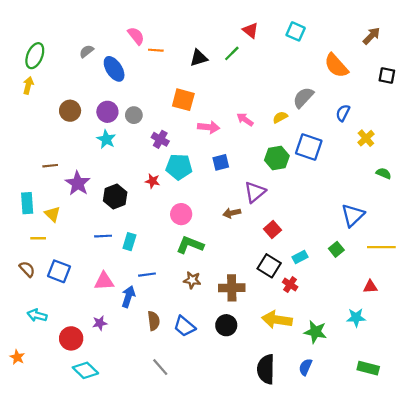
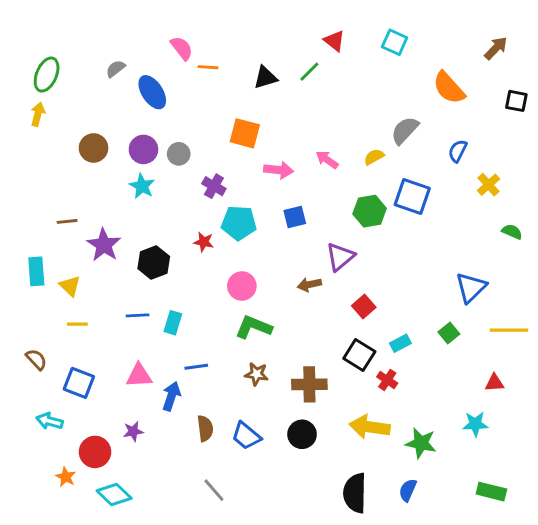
yellow line: (38, 238) -> (77, 324), moved
blue square: (59, 271) -> (79, 383), moved
orange star: (17, 357) -> (66, 477), moved

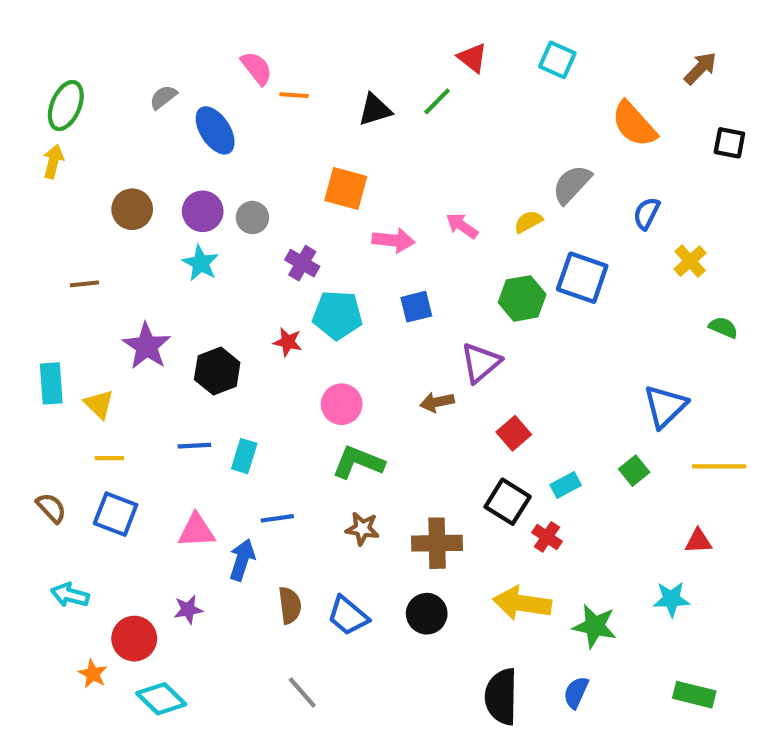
brown line: (67, 221) -> (84, 284), moved
blue square: (79, 383) -> (116, 514), moved

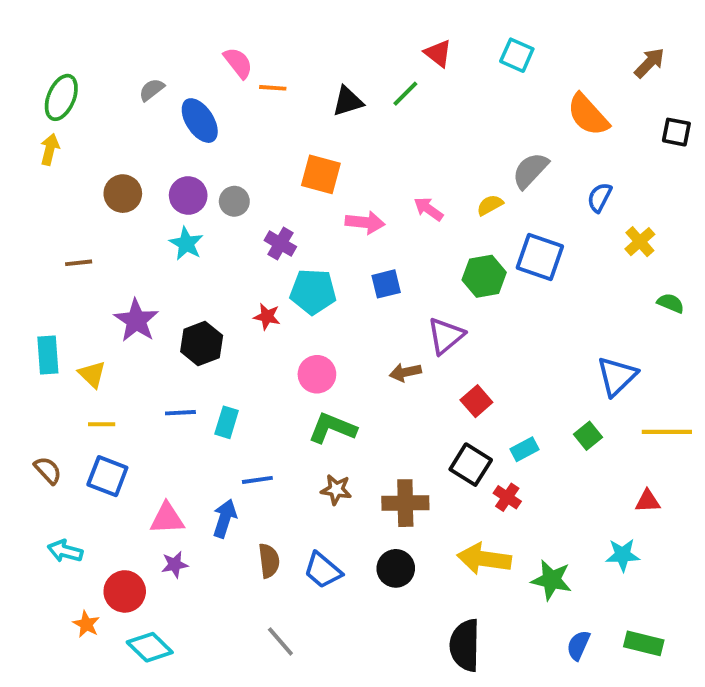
pink triangle: (196, 531) -> (167, 518), moved
blue semicircle: (576, 692) -> (578, 645), moved

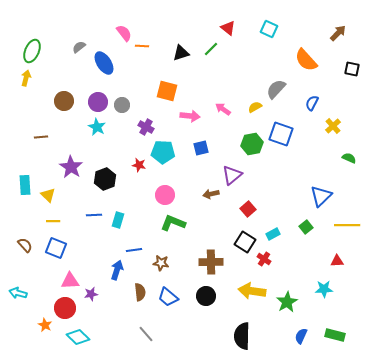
brown star: (336, 490) -> (161, 263), moved
pink triangle: (167, 518) -> (70, 281), moved
cyan arrow: (65, 551) -> (18, 293), moved
green star: (551, 580) -> (287, 302), turned 30

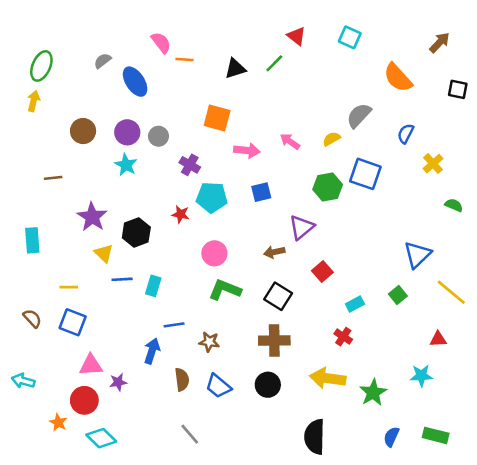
yellow triangle: (48, 195) -> (104, 253), moved
yellow line: (347, 225) -> (451, 292), turned 40
black square: (245, 242) -> (278, 296), moved

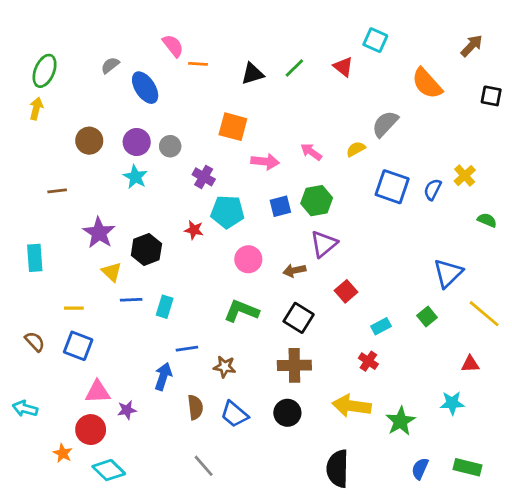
red triangle: (296, 36) -> (343, 67), moved
blue semicircle: (406, 134) -> (433, 189), moved
green hexagon: (328, 187) -> (317, 201), moved
pink circle: (214, 253) -> (248, 259), moved

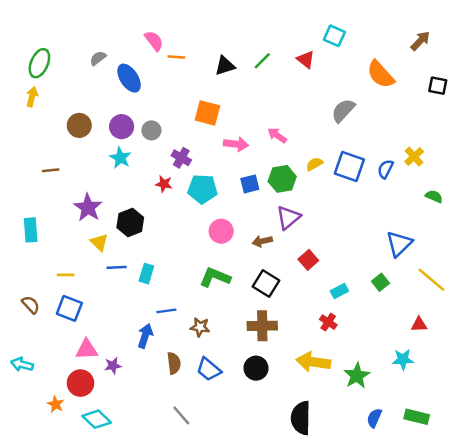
yellow semicircle: (356, 149) -> (315, 164), moved
red star: (194, 230) -> (164, 184), moved

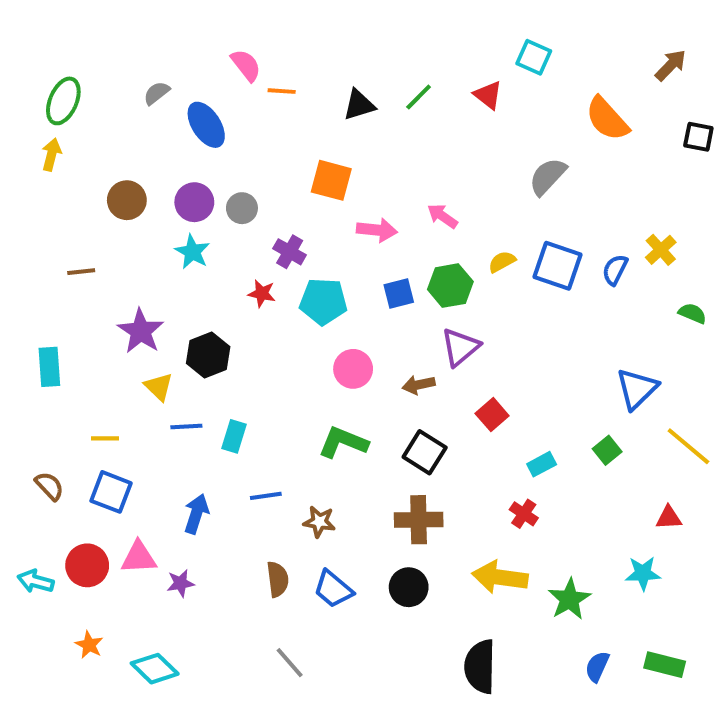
blue arrow: (145, 336) -> (196, 514), moved
red circle: (80, 383) -> (87, 565), moved

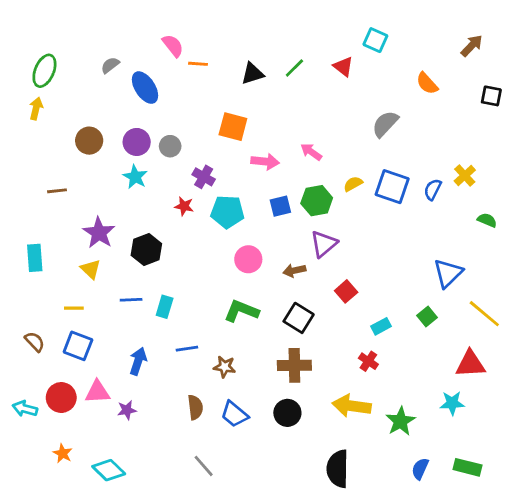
orange semicircle: (607, 119) -> (427, 83), size x0.7
yellow triangle: (159, 387) -> (91, 269), moved
red triangle: (669, 518) -> (470, 364), size x1.6

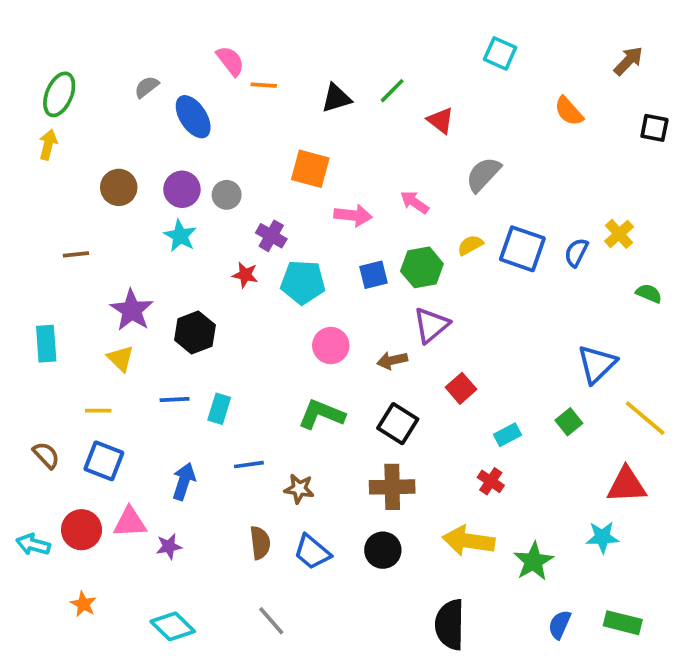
red triangle: (343, 67) -> (441, 120), moved
gray semicircle: (385, 124) -> (483, 174), moved
cyan diamond: (109, 470) -> (173, 626), moved

